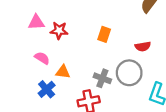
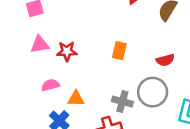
pink semicircle: (42, 58) -> (50, 85), turned -40

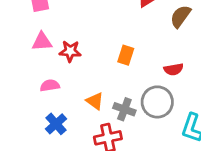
orange triangle: (76, 99) -> (95, 101), moved, turned 30

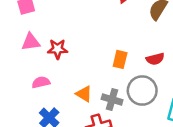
orange rectangle: (126, 55) -> (120, 59), moved

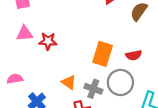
orange rectangle: (120, 59) -> (103, 54), size x1.5
pink semicircle: (41, 82) -> (15, 79), moved

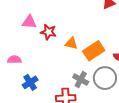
orange rectangle: (103, 54) -> (94, 51), turned 30
orange triangle: (69, 82) -> (71, 43), moved, turned -32

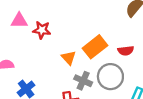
orange triangle: (71, 43) -> (69, 58), moved, turned 40

